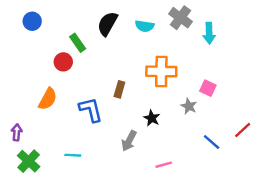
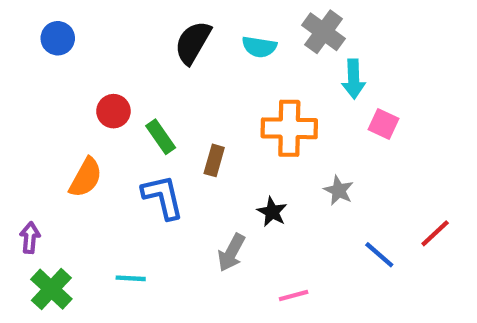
cyan arrow: (209, 33) -> (354, 79), moved
green rectangle: (78, 43) -> (161, 137), moved
pink square: (208, 88) -> (384, 124), moved

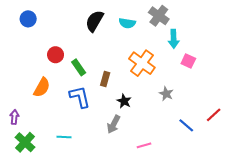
orange cross: (289, 128) -> (142, 63), turned 35
black star: (272, 212) -> (124, 101), moved

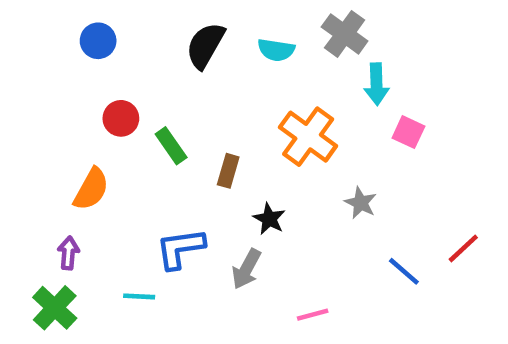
blue circle: (28, 19) -> (98, 41), moved
blue L-shape: (80, 97) -> (180, 248), moved, turned -85
purple arrow: (14, 117) -> (68, 253), moved

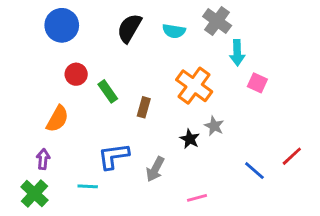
blue circle: (98, 41) -> (62, 25), size x1.5
gray star: (361, 203) -> (214, 126), moved
black star: (269, 219) -> (190, 139), moved

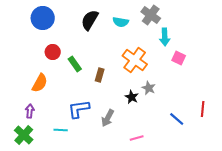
red line: (292, 156) -> (203, 109), turned -42

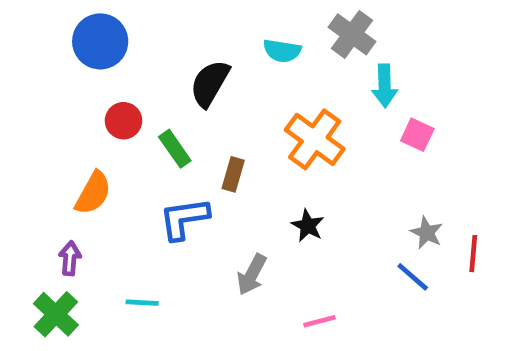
black semicircle: (90, 20) -> (210, 83), moved
gray star: (149, 88) -> (427, 233), moved
blue L-shape: (79, 109) -> (184, 219), moved

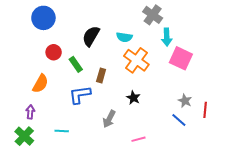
cyan semicircle: (282, 51) -> (124, 37), moved
pink square: (417, 135) -> (181, 58), size x1.6

